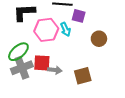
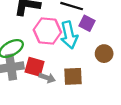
cyan arrow: (66, 29) -> (69, 35), size x1.6
brown square: (83, 76) -> (73, 76), moved

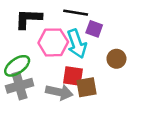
red square: (35, 67) -> (73, 76), moved
gray arrow: (47, 78) -> (59, 92), size x1.5

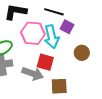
brown square: (87, 87) -> (59, 86), moved

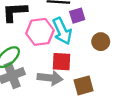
purple square: (67, 27) -> (77, 16), turned -32

